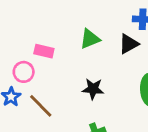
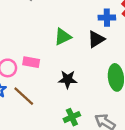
pink rectangle: (44, 51) -> (31, 62), moved

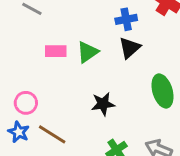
blue cross: (107, 18) -> (126, 19), moved
pink rectangle: (31, 62) -> (56, 51), moved

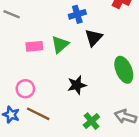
blue cross: (126, 19) -> (77, 14), moved
pink circle: (26, 103) -> (25, 89), moved

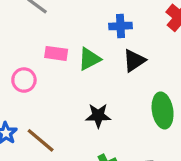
pink circle: (25, 89) -> (24, 80), moved

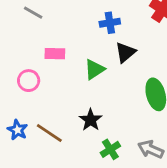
green triangle: (89, 59) -> (94, 69), moved
black star: (98, 116) -> (91, 120), moved, turned -30

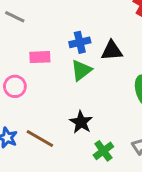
blue cross: (110, 23) -> (80, 42), moved
black triangle: (125, 52) -> (112, 51), turned 40

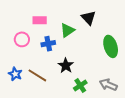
blue cross: (80, 42) -> (48, 44), moved
black triangle: (112, 51) -> (89, 18), turned 49

